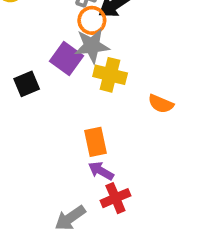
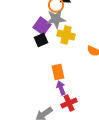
black square: (27, 84) -> (41, 40), moved
purple arrow: (101, 171) -> (61, 88), turned 40

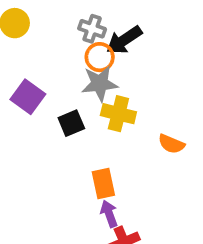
purple square: (42, 26) -> (28, 97), moved

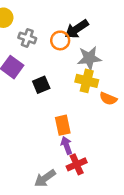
gray cross: (92, 29) -> (27, 38), moved
gray star: (100, 83) -> (89, 58), moved
yellow cross: (118, 114) -> (87, 81), moved

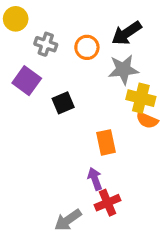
black arrow: (77, 29) -> (127, 33), moved
yellow cross: (87, 81) -> (141, 98), moved
orange rectangle: (63, 125) -> (106, 142), moved

